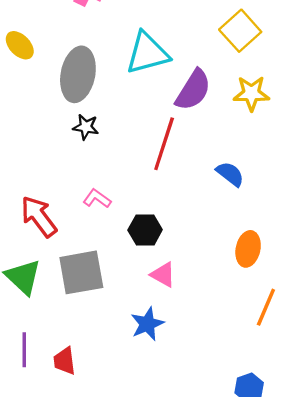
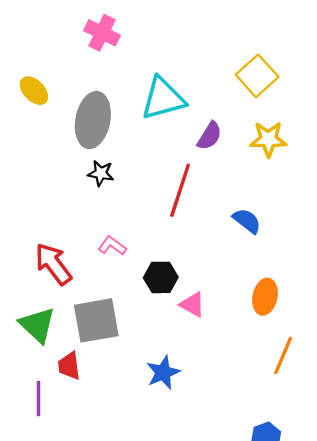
purple semicircle: (193, 90) -> (209, 136), size x0.7
pink triangle: (163, 275) -> (193, 305), moved
red trapezoid: (64, 361) -> (69, 366), moved

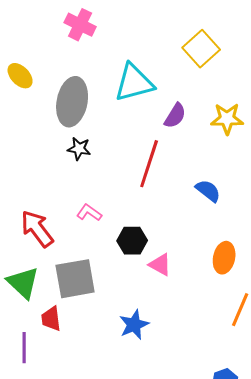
yellow square: (257, 76) -> (201, 49), moved

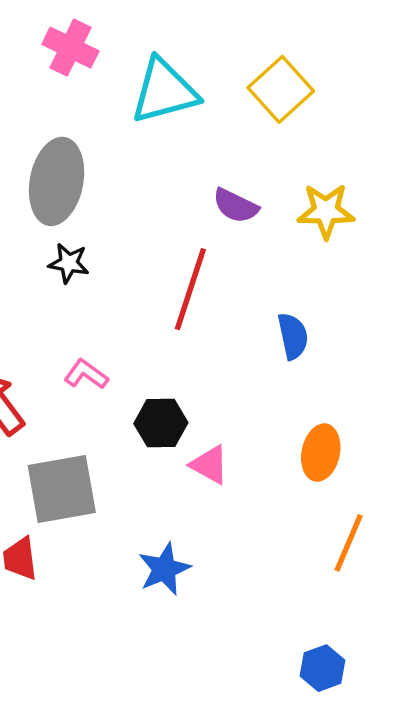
cyan triangle: (134, 83) -> (164, 91), moved
purple semicircle: (175, 116) -> (236, 206), turned 84
blue semicircle: (208, 191) -> (293, 336), turned 40

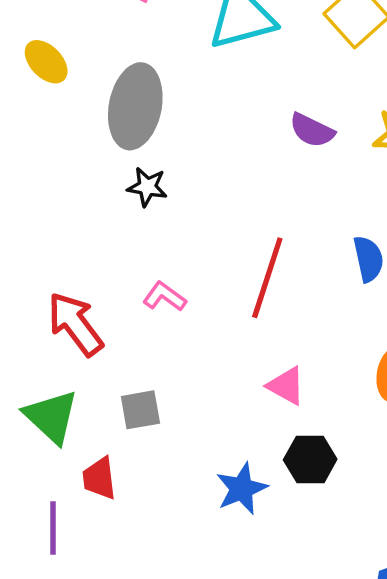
red line: (190, 289) -> (267, 278), moved
black hexagon: (161, 423) -> (310, 459), moved
gray square: (62, 489) -> (140, 410), size x0.6

